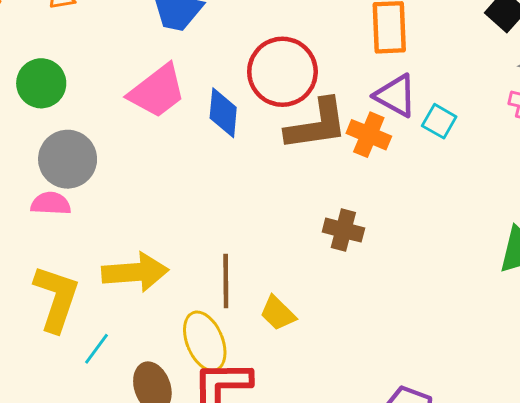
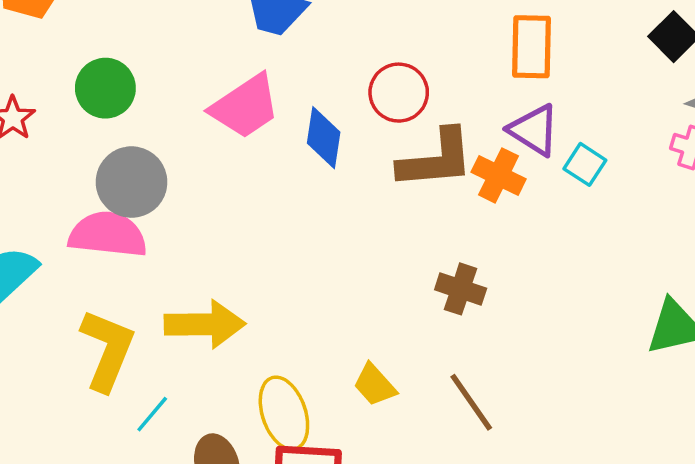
red circle: (282, 72) -> (399, 93), size x0.7
pink semicircle: (51, 204) -> (108, 235), size x1.6
brown line: (226, 281) -> (471, 402), moved, turned -38

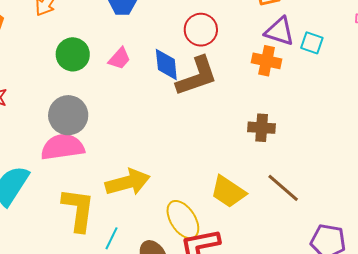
green circle: (105, 88) -> (73, 54), moved
pink trapezoid: (245, 106) -> (119, 58), size x0.6
brown L-shape: (436, 159) -> (197, 76), moved
yellow trapezoid: (375, 385) -> (228, 192), size x1.4

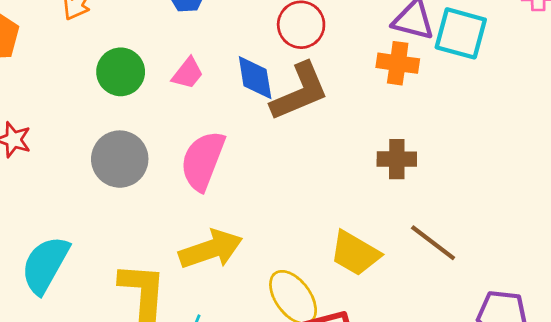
cyan square: (312, 43) -> (461, 33), size x1.6
pink semicircle: (63, 147) -> (203, 161), moved, turned -57

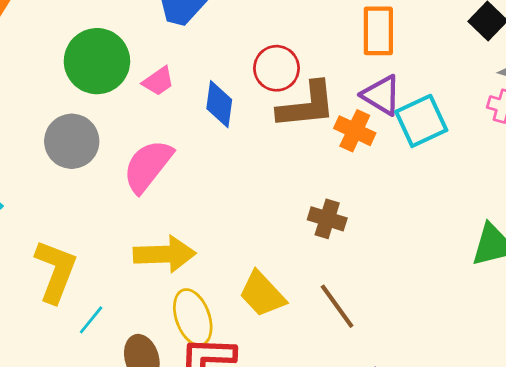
cyan square: (461, 33) -> (421, 121), turned 33
green circle: (121, 72) -> (97, 61), size x1.4
brown L-shape: (300, 92) -> (307, 105), moved
yellow arrow: (211, 249) -> (165, 254), moved

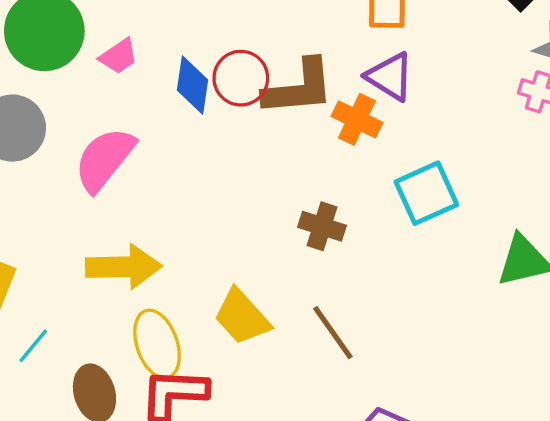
red circle: (277, 68) -> (241, 78), moved
cyan square: (421, 121) -> (426, 193), moved

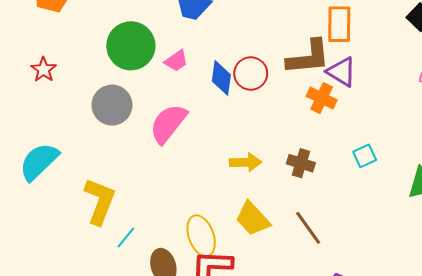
brown L-shape: (299, 88) -> (308, 57), moved
cyan square: (426, 193) -> (365, 156), moved, size x0.6
yellow arrow: (124, 267) -> (246, 162), moved, size x0.7

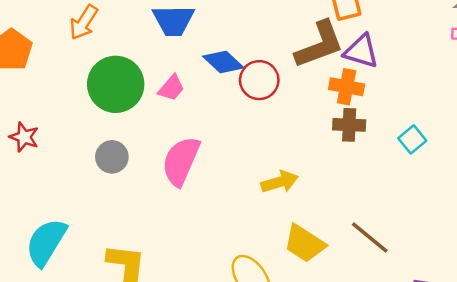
blue diamond: (221, 78) -> (223, 62), moved, turned -40
gray circle: (112, 105) -> (112, 157), size x0.7
brown cross: (301, 163) -> (349, 125), moved

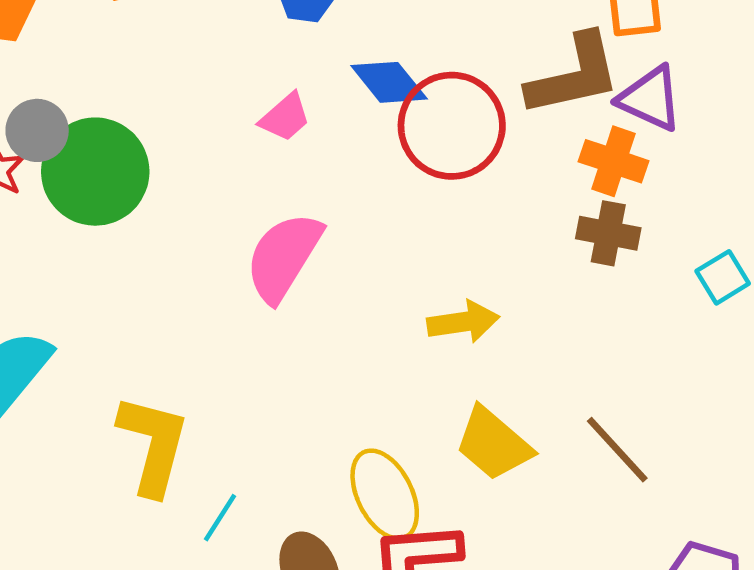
red circle: (259, 80) -> (452, 126), size x1.4
green circle: (116, 84) -> (95, 172), moved
gray circle: (112, 157) -> (37, 130), moved

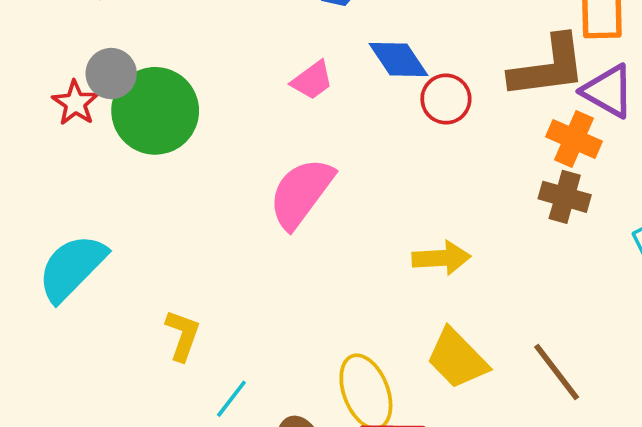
red circle: (452, 126) -> (446, 99), size x0.6
yellow L-shape: (153, 445) -> (183, 335), size x0.6

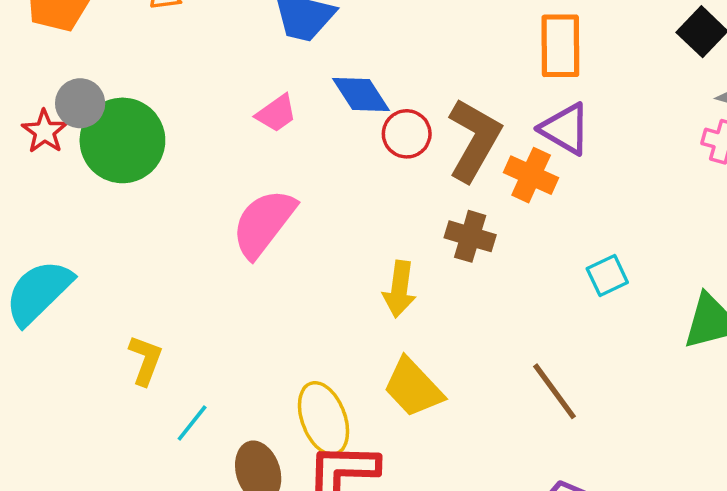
brown L-shape: (548, 67) -> (474, 140), moved, turned -54
brown cross: (565, 197) -> (470, 236), moved
yellow arrow: (441, 258) -> (399, 289), turned 100
brown line: (557, 372) -> (554, 391), moved

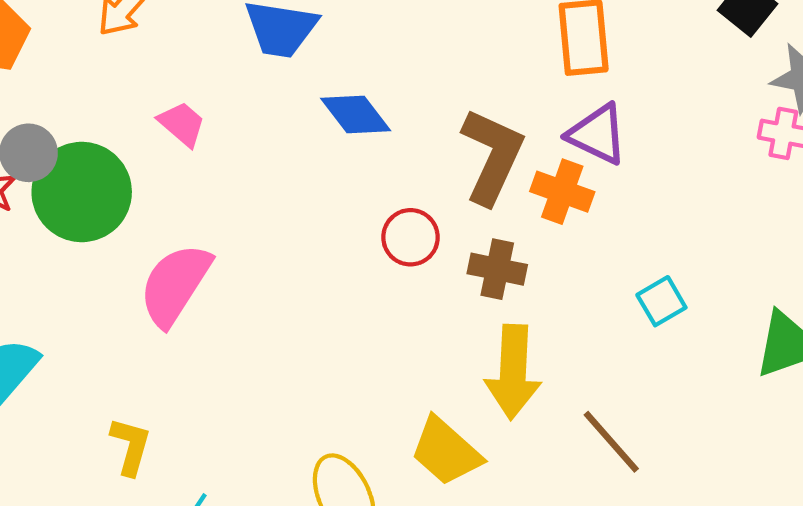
pink trapezoid: (276, 113) -> (182, 124), moved, turned -99
red circle: (407, 134) -> (410, 237), moved
pink semicircle: (264, 223) -> (175, 285), moved
yellow arrow: (399, 289) -> (513, 372), moved, size x1.4

